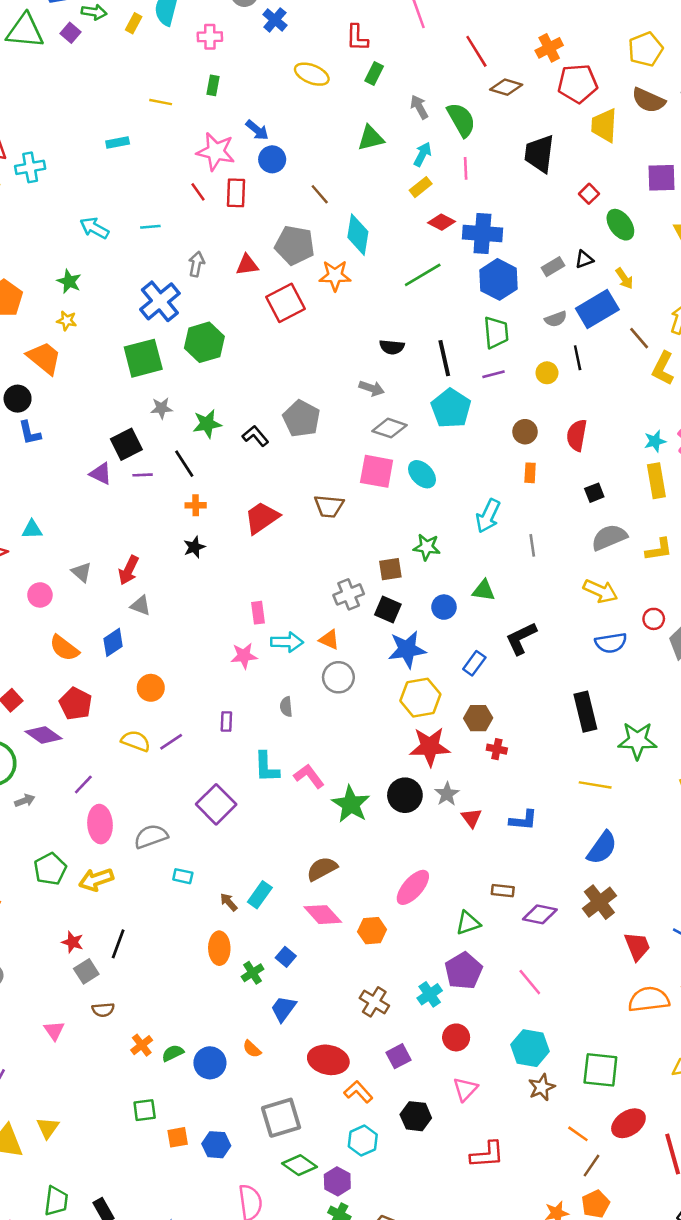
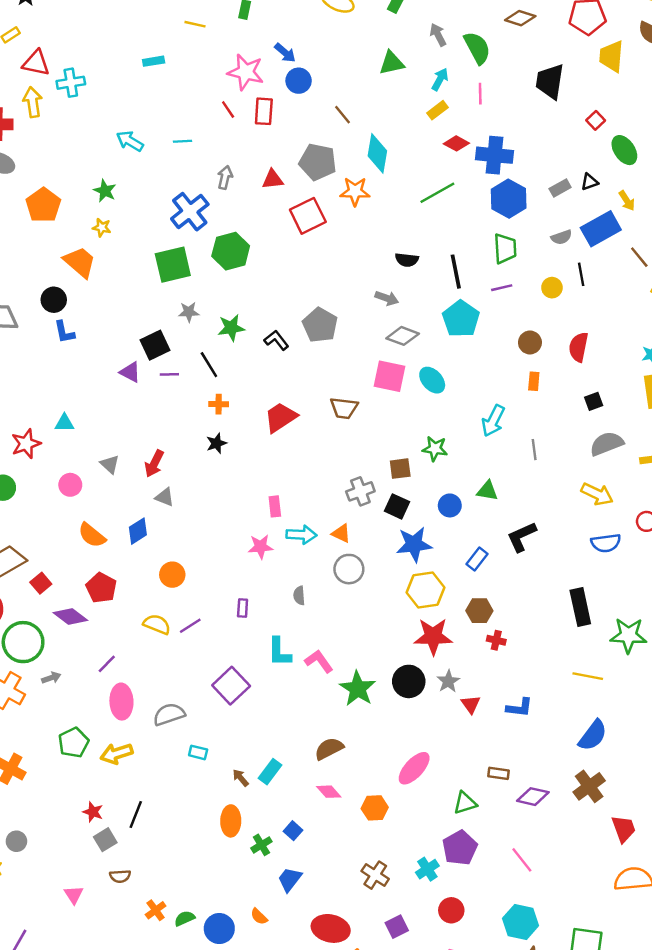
pink diamond: (323, 915) -> (329, 792), size x0.7

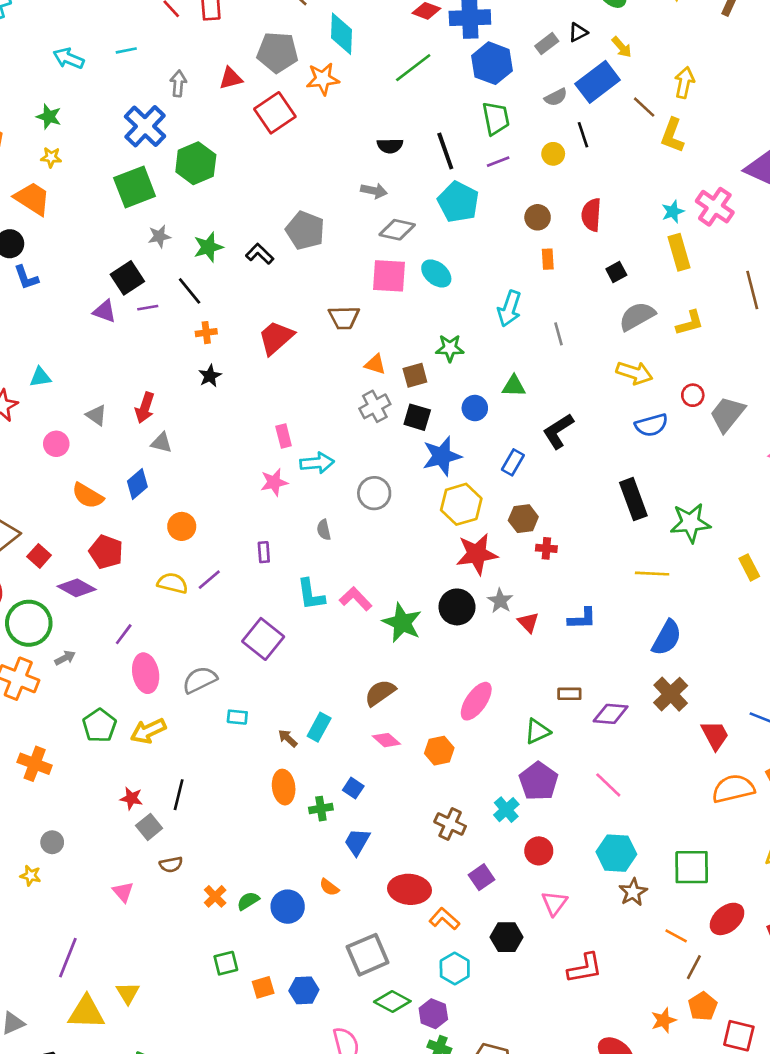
orange triangle: (341, 533) -> (375, 364), moved
green cross: (261, 845) -> (321, 809), turned 30

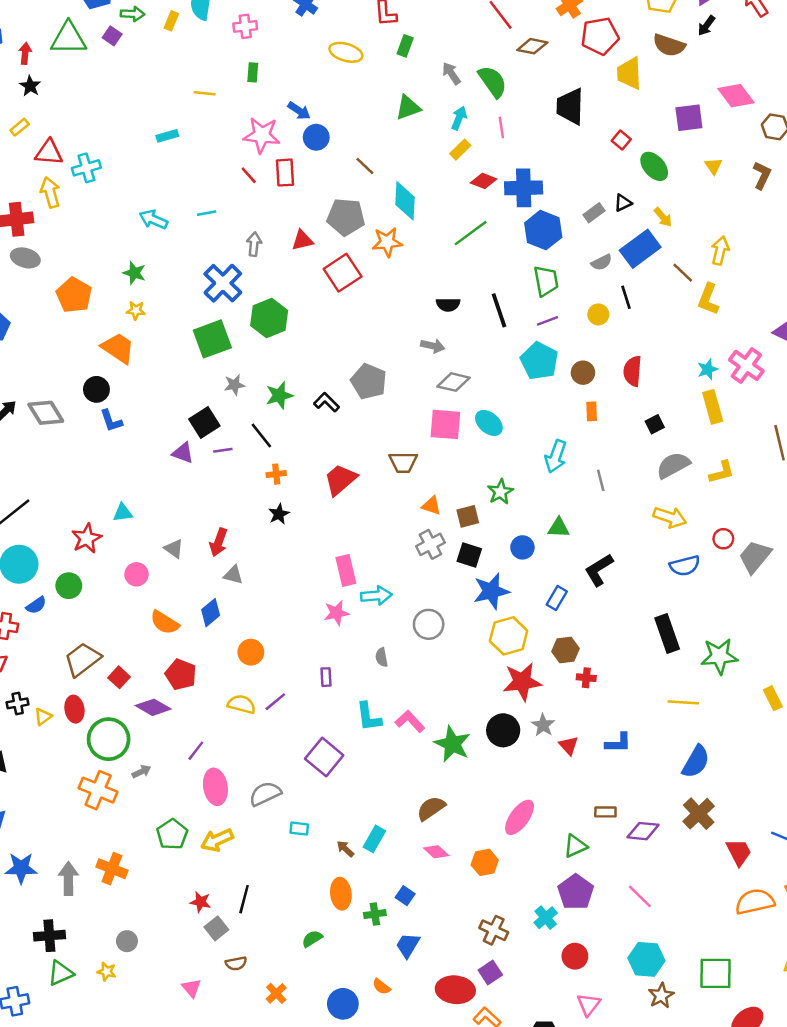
cyan pentagon: (458, 202) -> (539, 361), moved
green star: (450, 348) -> (500, 492), turned -30
pink rectangle: (284, 436) -> (346, 570), size x1.4
purple square: (482, 877) -> (490, 973), moved
green semicircle: (248, 901) -> (312, 939), moved

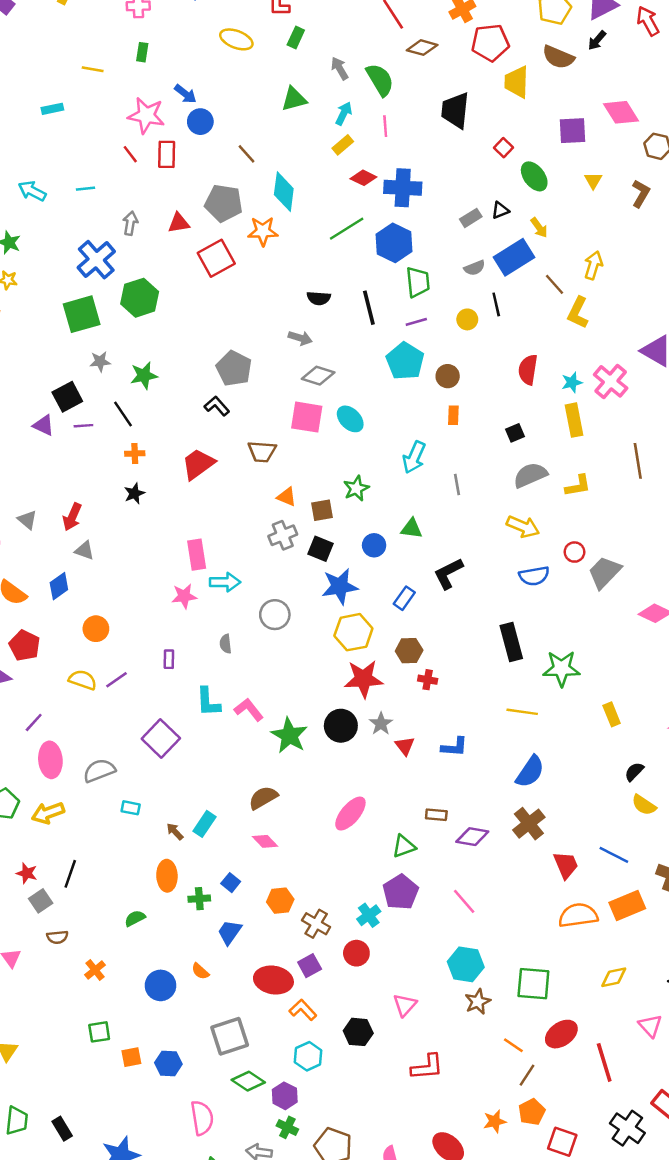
blue hexagon: (543, 230) -> (394, 243), moved
red semicircle: (633, 371) -> (528, 370), moved
black L-shape: (327, 402) -> (217, 406), moved
orange hexagon: (485, 862) -> (280, 901), moved
red circle: (575, 956) -> (356, 953), moved

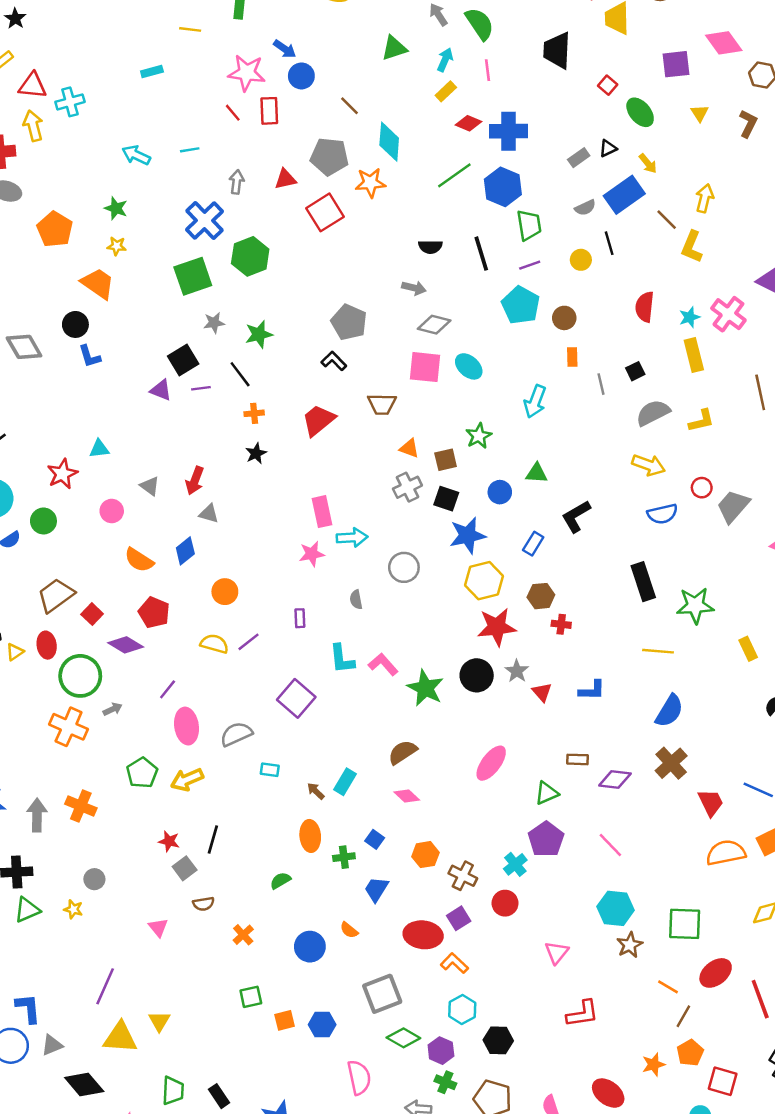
gray line: (457, 484) -> (601, 384), moved
black hexagon: (358, 1032) -> (498, 1040), moved

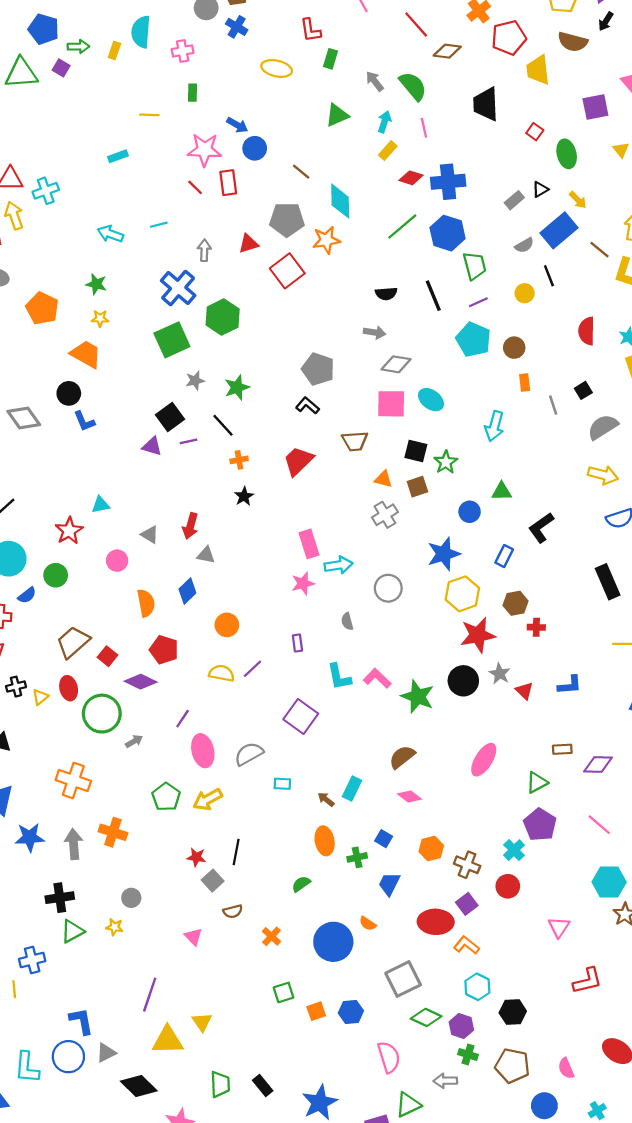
green ellipse: (640, 112) -> (567, 154), turned 32
black square: (446, 499) -> (416, 451), moved
orange semicircle: (139, 560) -> (146, 603), turned -128
orange cross: (69, 727) -> (73, 780), moved
blue circle: (310, 947) -> (333, 942), size x1.4

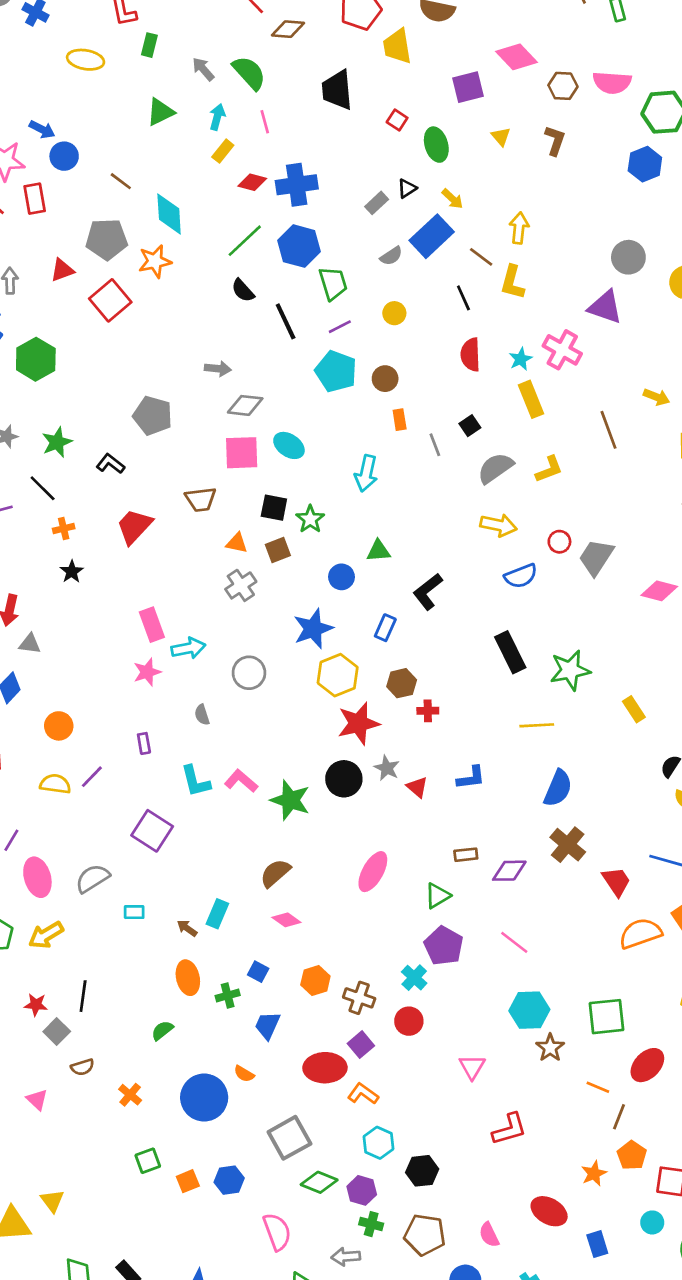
black line: (549, 276) -> (463, 298), moved
black semicircle: (386, 294) -> (243, 291), moved, turned 55
black L-shape: (308, 406) -> (110, 464), moved

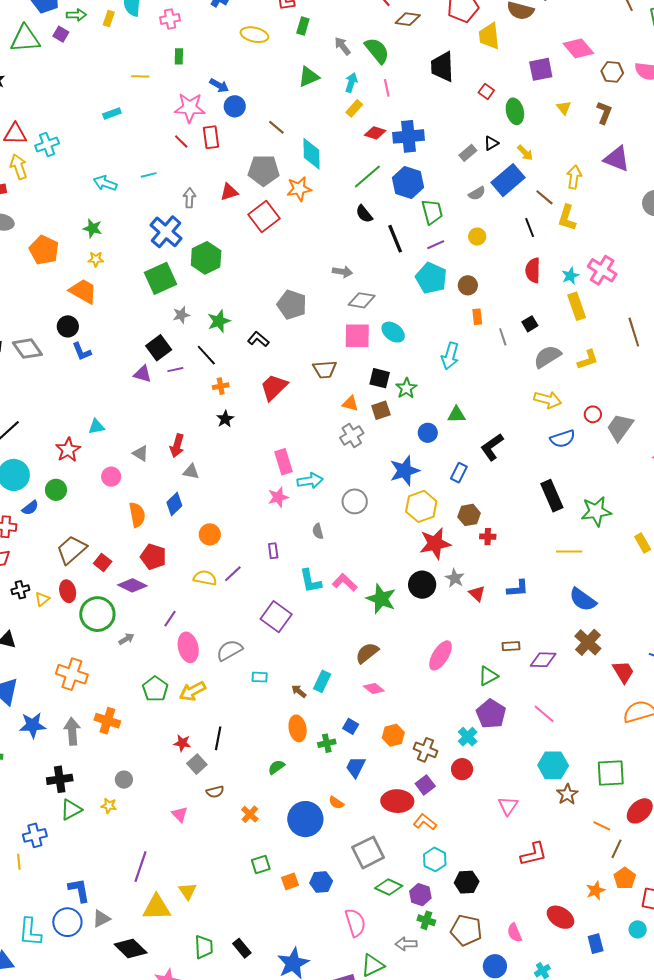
purple triangle: (605, 307) -> (617, 159), moved
blue semicircle: (558, 788) -> (583, 600), turned 100

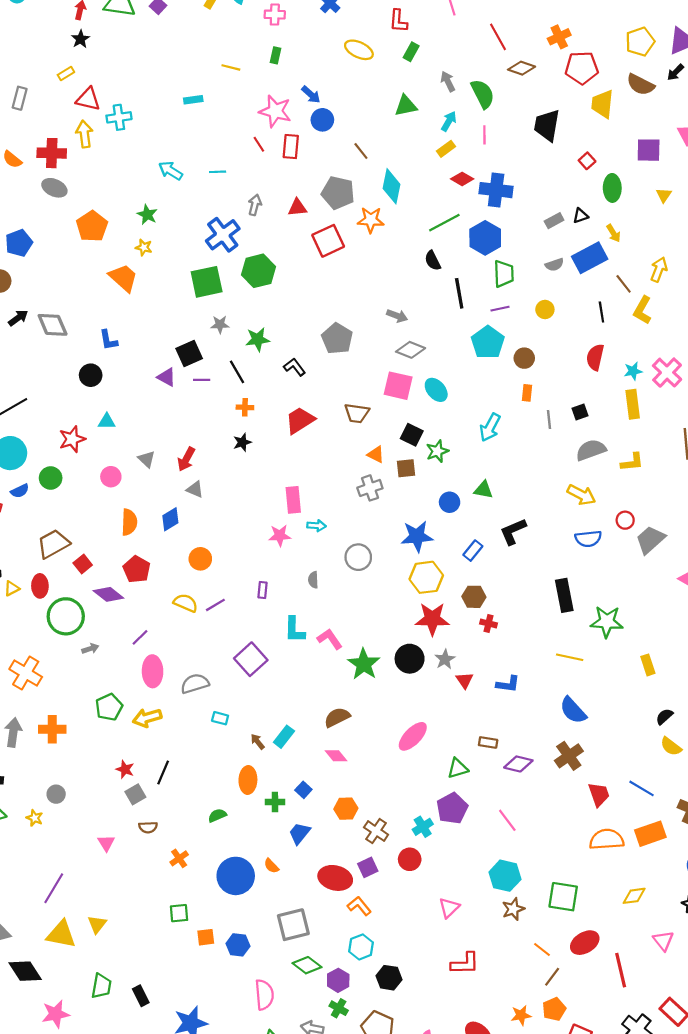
black circle: (68, 326) -> (91, 375), moved
cyan arrow: (310, 481) -> (316, 526), size x0.7
orange cross: (107, 721) -> (52, 729), turned -30

